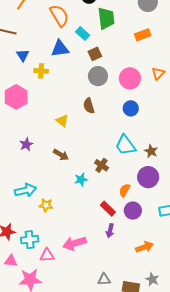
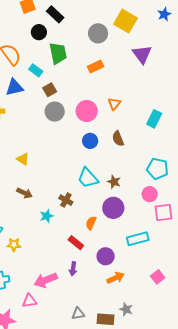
brown semicircle: (89, 106) -> (118, 139), moved
purple circle: (133, 211) -> (106, 256), moved
purple arrow: (110, 231) -> (73, 269), moved
pink triangle: (47, 255) -> (30, 301), moved

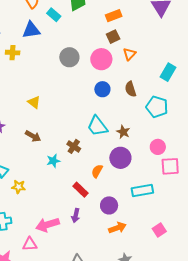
brown square: (50, 90) -> (113, 37), moved
cyan pentagon: (157, 169) -> (157, 107), moved

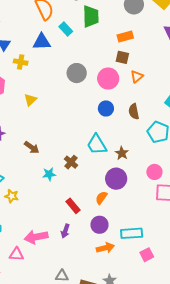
brown square: (113, 37) -> (122, 57), turned 32
yellow triangle: (34, 102) -> (30, 100), moved, turned 32
orange semicircle: (97, 171) -> (101, 198), moved
cyan rectangle: (142, 190) -> (132, 233), moved

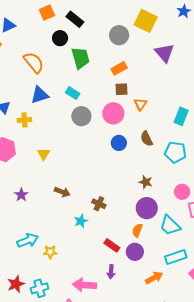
cyan rectangle: (66, 29) -> (73, 93), moved
cyan trapezoid: (97, 145) -> (170, 225), moved
brown arrow: (32, 147) -> (62, 192), moved
purple circle: (99, 225) -> (135, 252), moved
pink arrow: (36, 237) -> (84, 285), turned 30

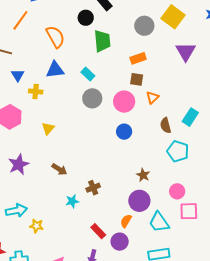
brown semicircle: (147, 139) -> (166, 125), moved
purple star: (21, 195) -> (19, 165), size x1.5
brown cross: (99, 204) -> (93, 188), turned 32

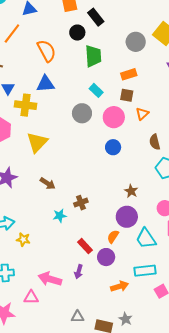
cyan rectangle: (88, 74) -> (96, 90), moved
yellow cross: (36, 91) -> (26, 105), size x1.5
yellow triangle: (48, 128) -> (37, 142), size x1.6

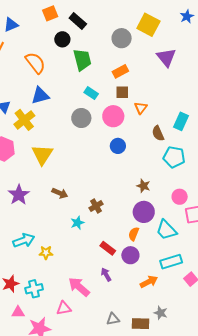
yellow cross: (26, 105) -> (24, 120), turned -35
purple arrow: (79, 272) -> (106, 274), turned 144
pink arrow: (50, 279) -> (79, 287), turned 35

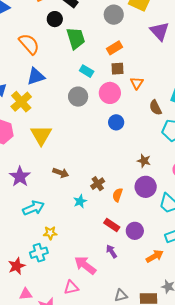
orange semicircle: (134, 234) -> (117, 195), moved
cyan arrow: (24, 240) -> (34, 208), moved
cyan cross: (34, 289) -> (39, 253), moved

